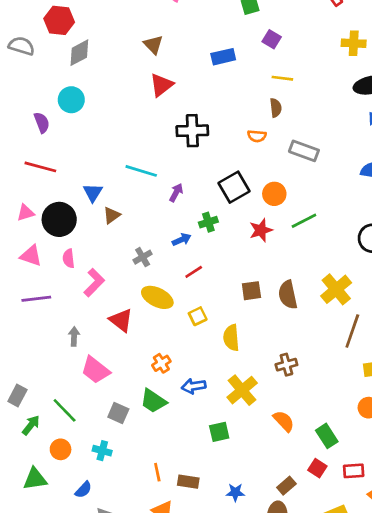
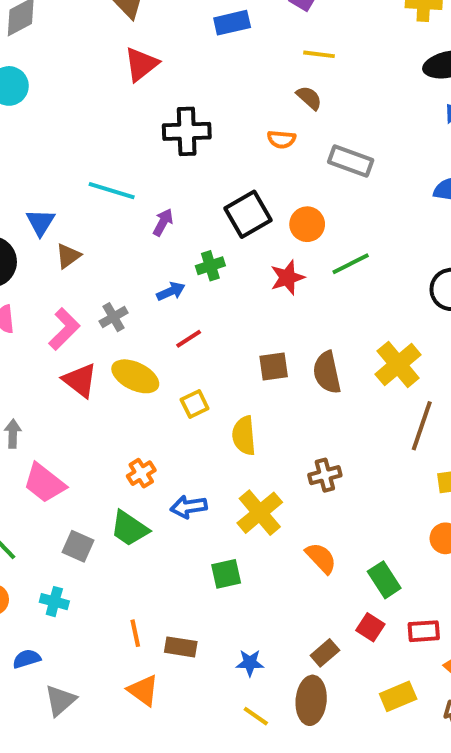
brown semicircle: (276, 108) -> (309, 98), turned -42
pink L-shape: (94, 283) -> (64, 329), moved
red triangle: (121, 320) -> (80, 380), moved
blue semicircle: (83, 490) -> (27, 659), turned -150

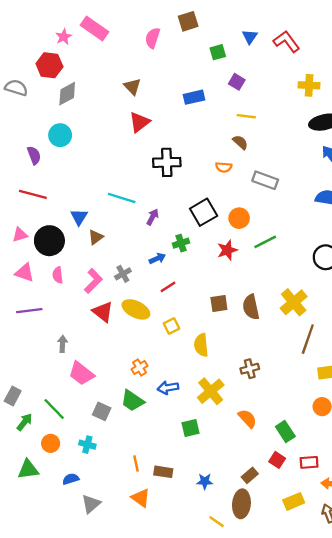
yellow line: (256, 716) -> (217, 522), moved

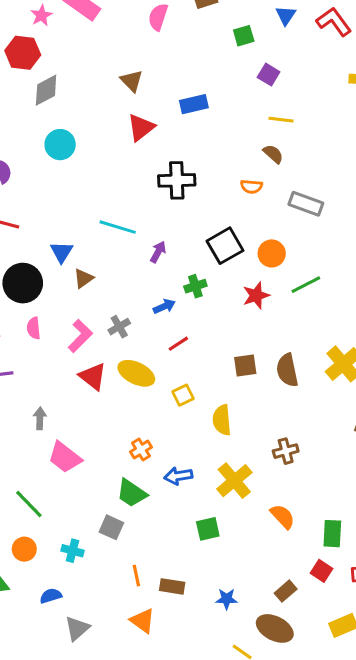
blue rectangle: (194, 97) -> (194, 104), moved
cyan circle: (60, 135) -> (60, 145), moved
gray square: (102, 411) -> (111, 527), moved
green rectangle: (285, 432) -> (332, 534), turned 36
brown ellipse: (241, 504) -> (275, 628), turned -68

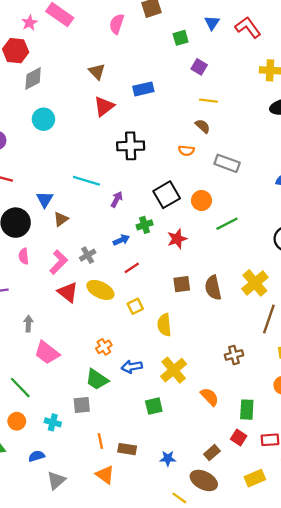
red star: (256, 295) -> (177, 239), moved
brown cross: (286, 451) -> (234, 355), moved
gray square: (111, 527) -> (82, 405), turned -30

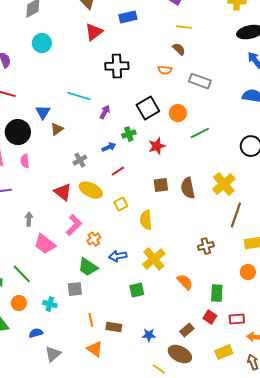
pink L-shape: (59, 262) -> (74, 225), moved

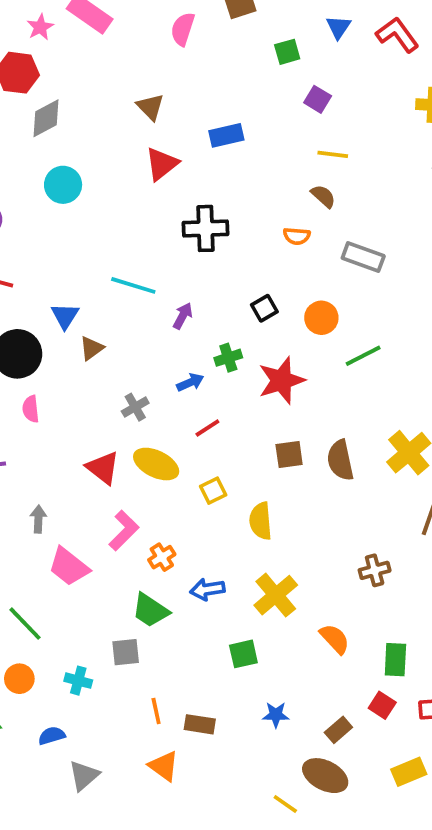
black square: (148, 108) -> (264, 308), size x0.6
red star: (157, 146) -> (281, 380), size x1.4
blue star: (149, 335) -> (276, 715), moved

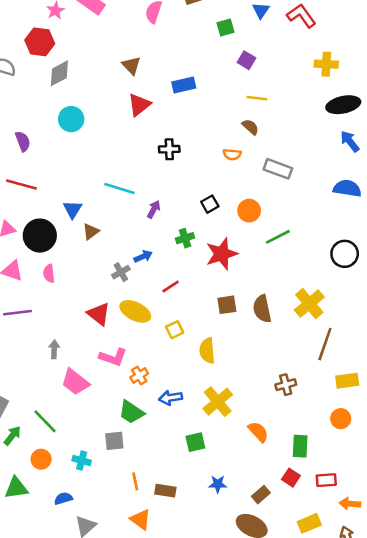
black cross: (205, 228) -> (169, 149), size x0.7
blue arrow: (190, 382) -> (143, 256), moved
pink L-shape: (124, 531) -> (113, 357), turned 64

